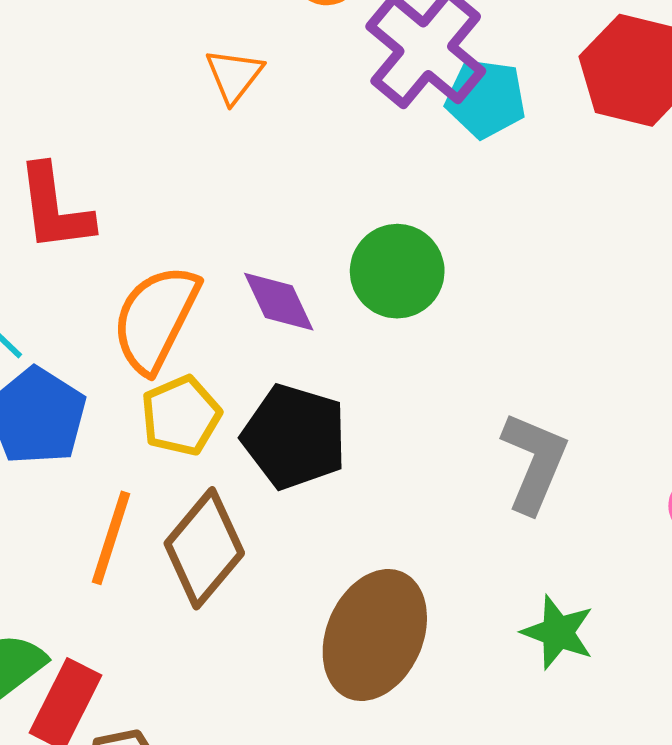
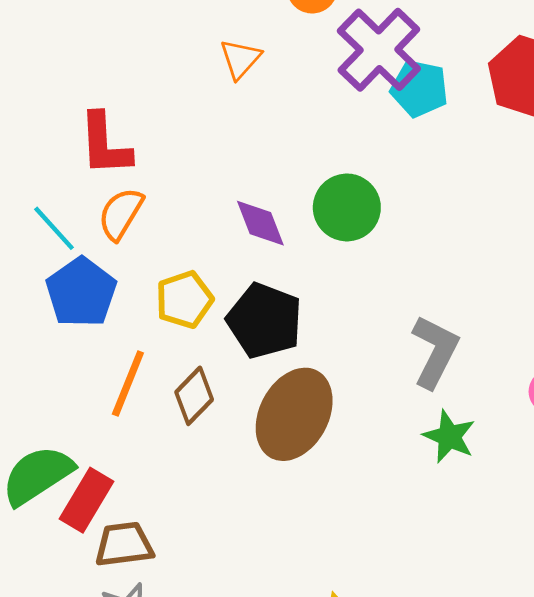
orange semicircle: (156, 319) -> (121, 214), moved, size x0.7
brown diamond: (204, 548) -> (194, 396), size x0.7
green star: (558, 632) -> (449, 437), moved
brown ellipse: (375, 635) -> (294, 414), moved

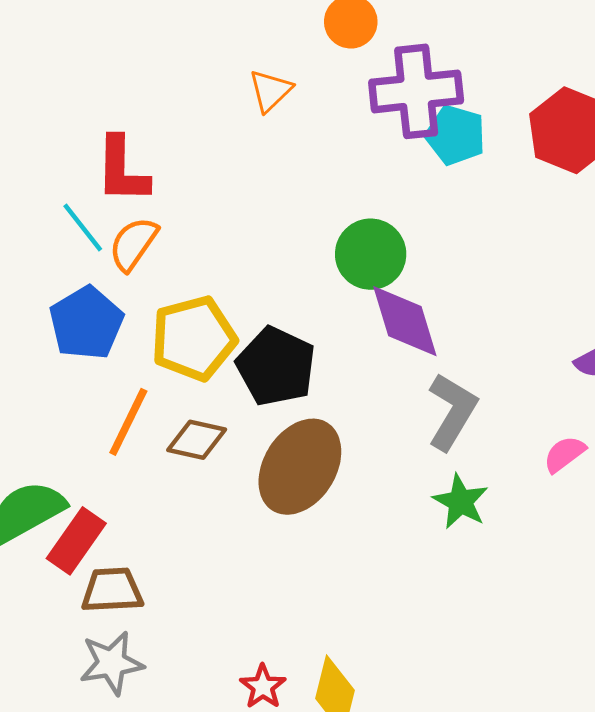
purple cross: (379, 50) -> (416, 91), turned 36
purple diamond: (260, 223) -> (405, 321), moved, size x1.4
cyan line: (54, 228) -> (83, 227), moved
yellow pentagon: (184, 300) -> (194, 338), size x1.4
brown diamond: (194, 396) -> (197, 440), turned 54

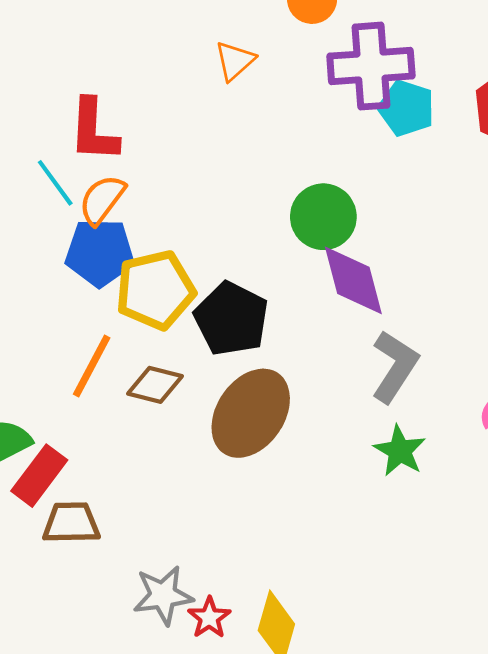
blue pentagon: (86, 323) -> (100, 253), moved, turned 30
gray star: (112, 663) -> (163, 595), moved

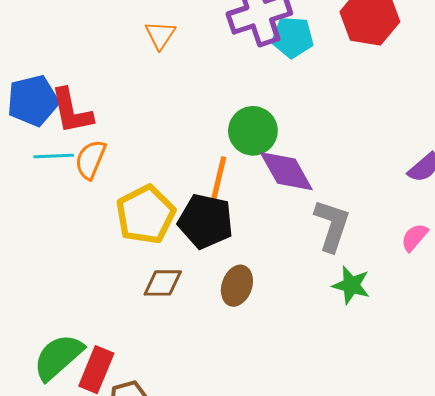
cyan line: (55, 183) -> (54, 156), turned -42
blue pentagon: (100, 253) -> (33, 101), moved
orange line: (92, 366) -> (218, 181), moved
brown ellipse: (251, 413) -> (237, 286), size x0.6

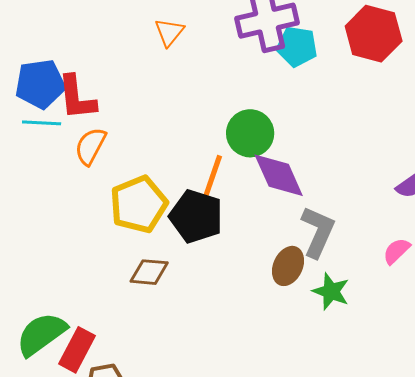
cyan line: (54, 156) -> (42, 123), moved
brown ellipse: (237, 286) -> (288, 266), moved

